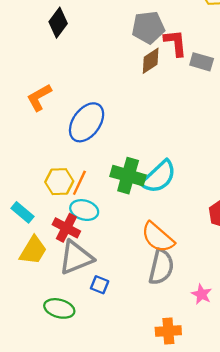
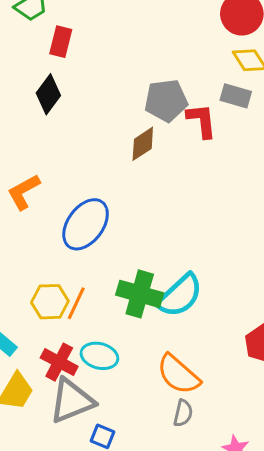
brown diamond: (151, 61) -> (143, 144), moved
gray rectangle: (202, 62) -> (236, 96), moved
cyan ellipse: (84, 210) -> (99, 356), moved
gray semicircle: (161, 267) -> (183, 413), size x0.6

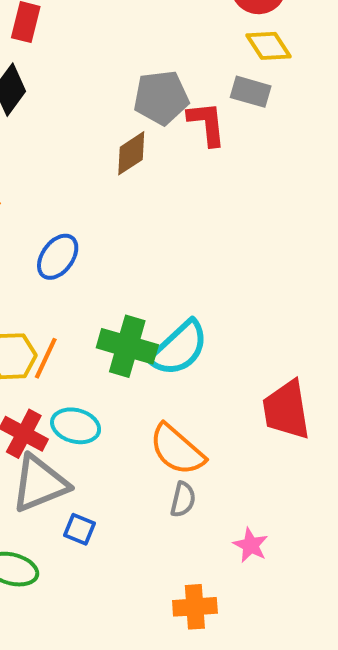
blue ellipse: (86, 224) -> (58, 257), size x0.7

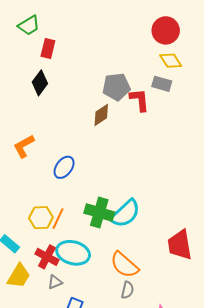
cyan ellipse: (76, 426) -> (73, 253), size x1.4
gray triangle: (40, 484) -> (55, 282), size x0.5

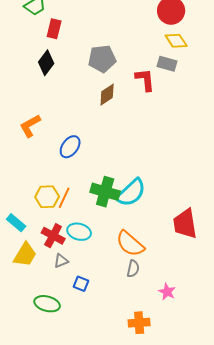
gray pentagon: (116, 87) -> (102, 59), moved
cyan ellipse: (73, 253) -> (79, 232), size x0.7

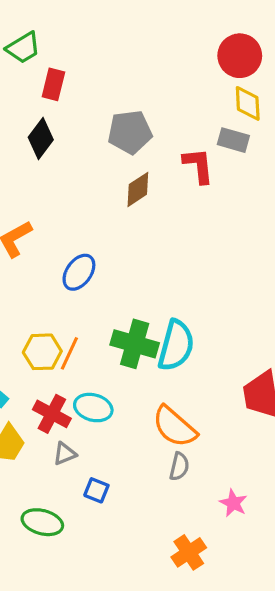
yellow diamond: (176, 41) -> (248, 103), turned 30
cyan semicircle: (131, 193) -> (176, 345), turned -32
orange cross: (139, 323) -> (189, 552), turned -30

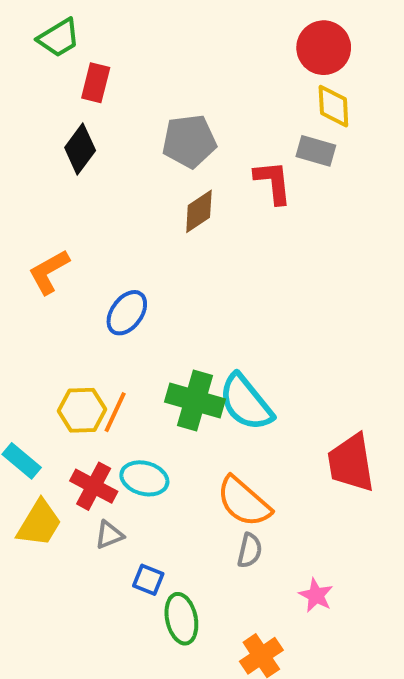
cyan semicircle: (176, 345) -> (246, 402), turned 126
green ellipse: (42, 522) -> (181, 619), moved, turned 63

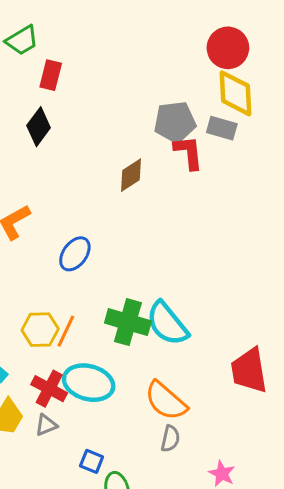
yellow diamond: (333, 106) -> (235, 93), size x1.4
gray pentagon: (189, 141) -> (175, 122), moved
cyan ellipse: (144, 478) -> (89, 383), size x1.4
gray triangle: (109, 535) -> (46, 425), moved

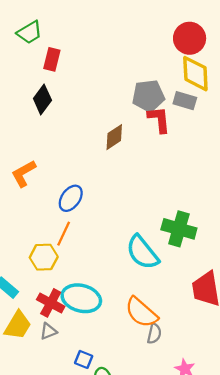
green cross: (128, 322) -> (179, 229), moved
orange line: (66, 331) -> (64, 234), moved
gray semicircle: (170, 439) -> (154, 334), moved

